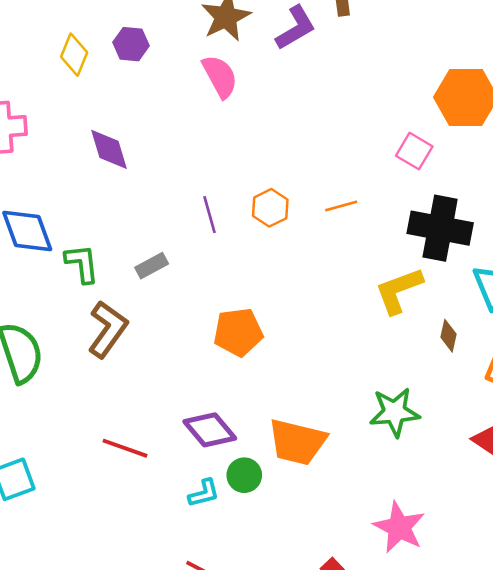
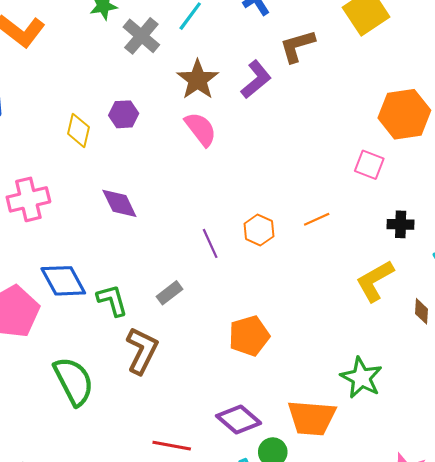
black cross: (440, 228) -> (401, 224), size x0.5
green star: (395, 412) -> (361, 378), moved, turned -30

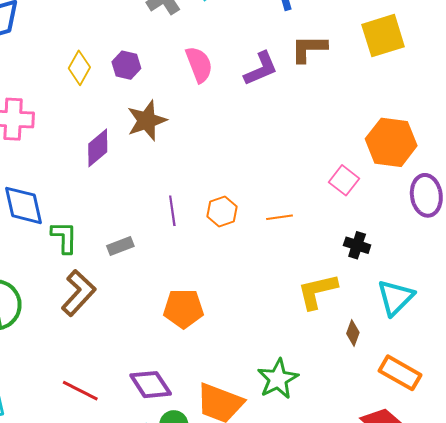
brown star: (198, 80) -> (147, 120), moved
pink semicircle: (201, 129) -> (199, 64), moved
purple diamond: (119, 203) -> (98, 148), turned 60

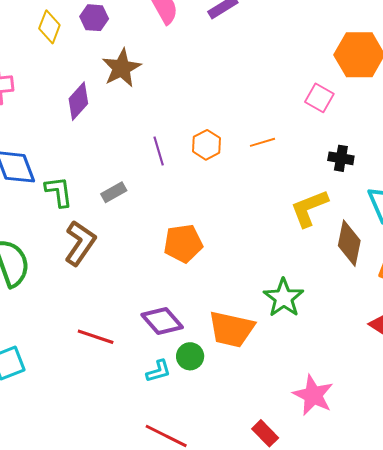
brown diamond: (353, 333) -> (349, 243), size x1.8

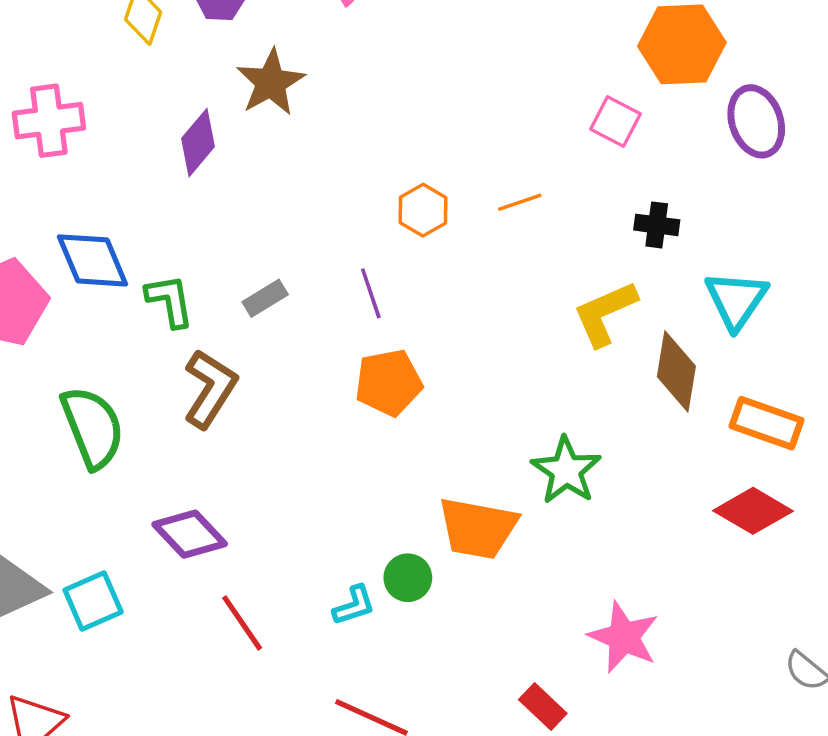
purple line: (159, 151) -> (371, 293), moved
purple diamond: (162, 321) -> (190, 534), moved
red line: (96, 337) -> (242, 623), moved, turned 39

